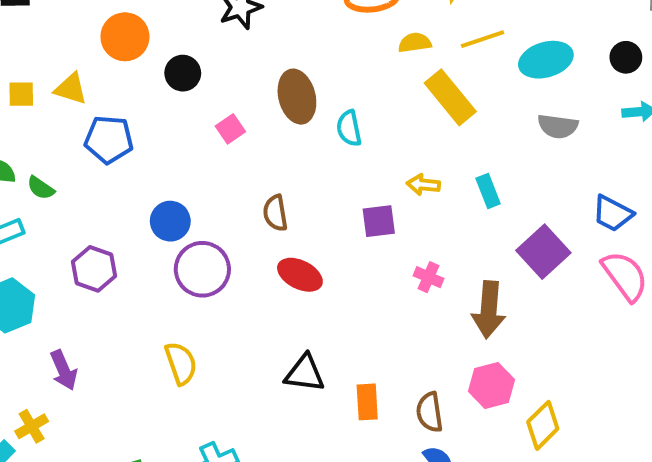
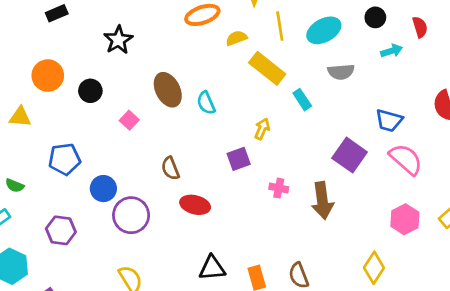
yellow line: (483, 39) -> (280, 26), turned -68
blue pentagon: (109, 139) -> (65, 159), moved
yellow arrow: (423, 185) -> (262, 129), turned 120
cyan rectangle: (488, 191) -> (302, 100), moved
pink hexagon: (491, 386) -> (405, 219), moved

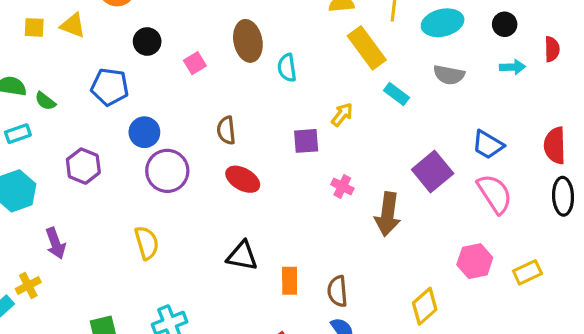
black circle: (90, 91) -> (147, 41), moved
cyan rectangle: (302, 100) -> (396, 94), turned -35

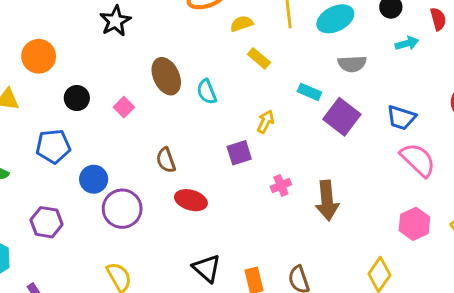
yellow rectangle: (367, 48) -> (259, 58), moved, size x0.6
purple square: (433, 171) -> (342, 117), moved
pink cross: (342, 186) -> (281, 185), turned -36
black triangle: (242, 256) -> (207, 268), turned 44

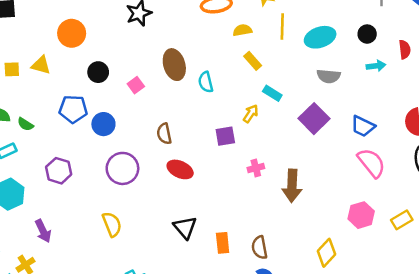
cyan rectangle: (309, 92) -> (272, 93), moved
blue circle: (94, 179) -> (103, 124), moved

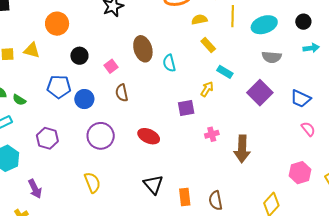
brown semicircle: (164, 134) -> (122, 93), moved
pink semicircle: (371, 163) -> (308, 129), size x0.6

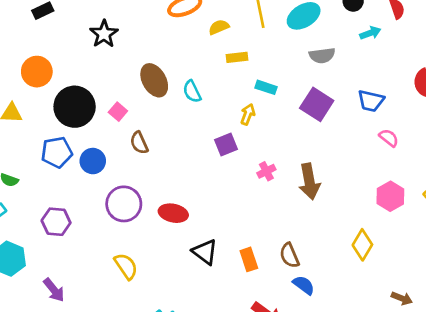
yellow rectangle: (208, 45) -> (237, 57), turned -42
black circle: (79, 56) -> (75, 107), size x1.8
red ellipse: (149, 136) -> (173, 213), moved

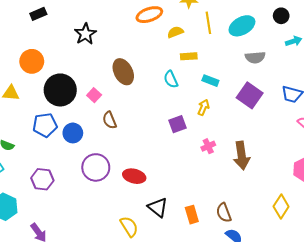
cyan semicircle: (192, 91) -> (171, 79), moved
yellow arrow: (248, 114) -> (203, 107), moved
yellow semicircle: (126, 266) -> (129, 227), moved

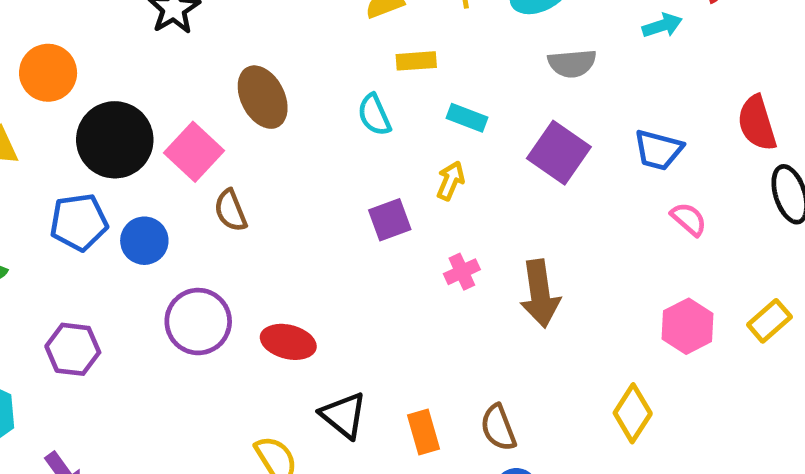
pink square: (94, 95) -> (194, 152), size x1.6

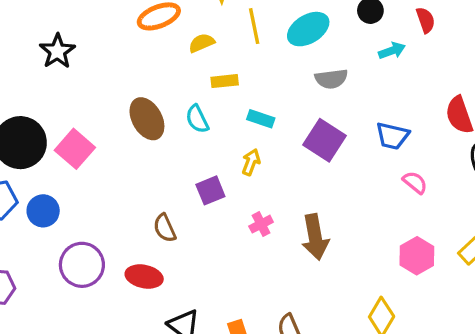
brown ellipse: (263, 97) -> (147, 119), moved
brown semicircle: (231, 210) -> (165, 228), moved

